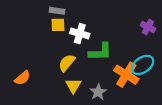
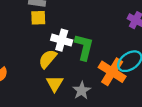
white cross: (80, 34) -> (62, 40), moved
green L-shape: (100, 52) -> (84, 47), turned -75

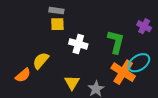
green L-shape: (84, 47) -> (116, 42), moved
yellow semicircle: (48, 59) -> (41, 61), moved

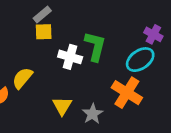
gray rectangle: (56, 11) -> (42, 15), turned -48
green L-shape: (116, 42) -> (95, 46), moved
cyan ellipse: (139, 63) -> (140, 60), moved

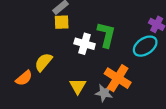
orange cross: (127, 93) -> (118, 78), moved
gray star: (93, 114) -> (104, 93), turned -30

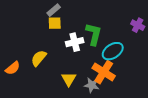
white cross: (85, 44) -> (75, 42), turned -30
cyan ellipse: (145, 46) -> (113, 51), moved
orange semicircle: (24, 78) -> (13, 68), moved

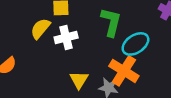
white cross: (75, 42) -> (66, 38), moved
yellow semicircle: (39, 58) -> (40, 29), moved

